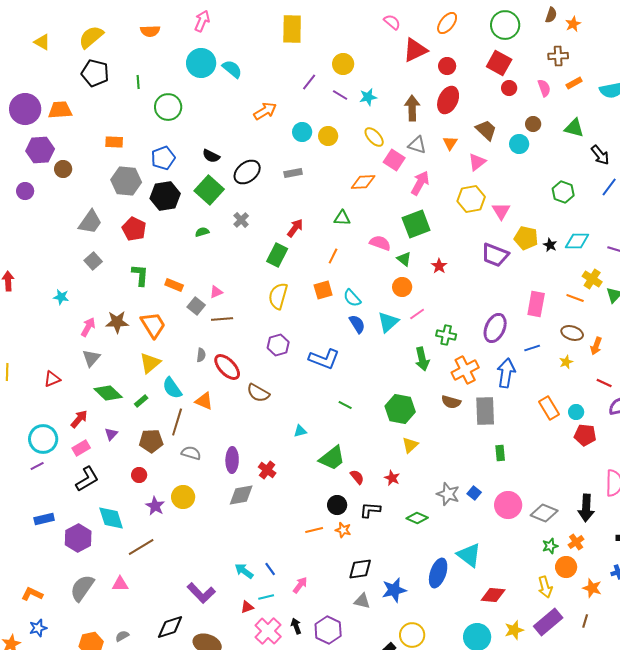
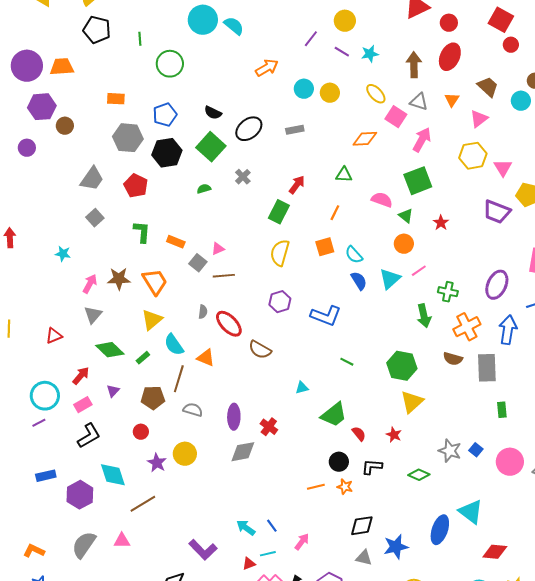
yellow triangle: (410, 445) -> (412, 402), size x1.4

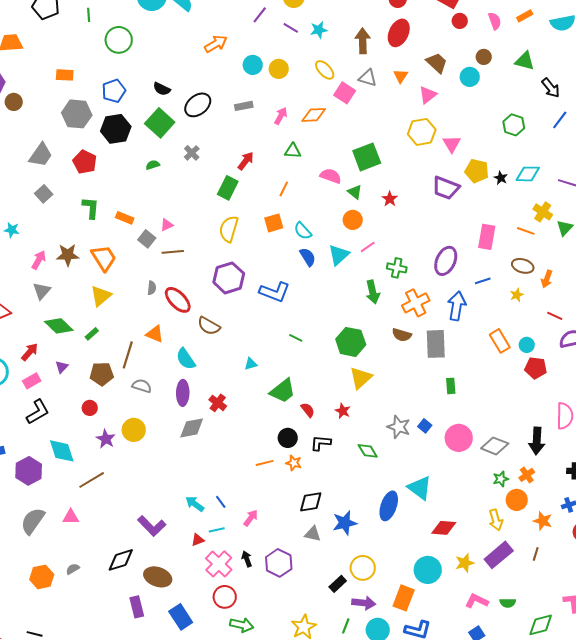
pink arrow: (422, 140) -> (281, 116), moved, size x0.7
purple hexagon: (280, 302) -> (229, 278), size x1.4
cyan semicircle: (174, 345) -> (186, 359), moved
green diamond: (419, 475) -> (368, 451), turned 35

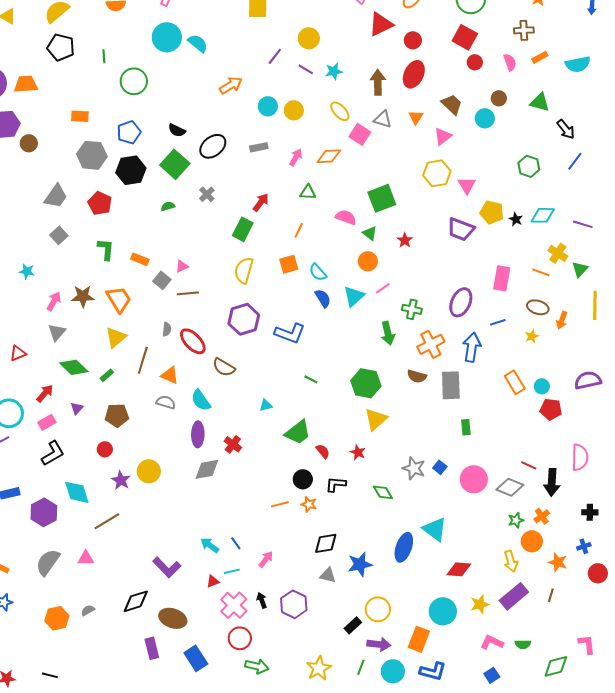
red line: (555, 316) -> (529, 465), moved
brown line: (128, 355) -> (143, 360), moved
gray semicircle: (142, 386) -> (166, 402), moved

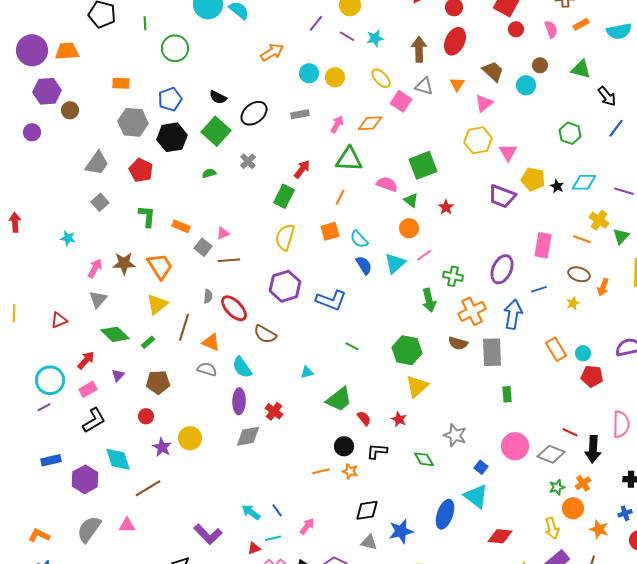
green triangle: (308, 192) -> (349, 159), size x1.6
blue square: (440, 467) -> (481, 467), moved

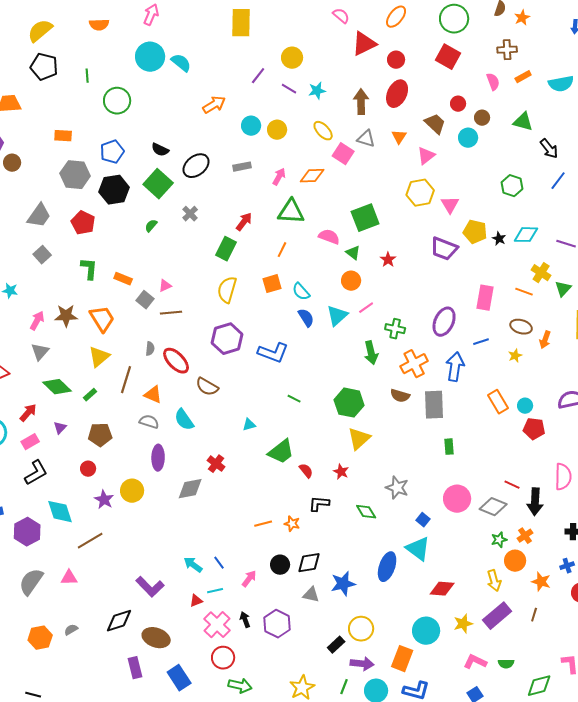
red circle: (516, 29) -> (458, 104), moved
green semicircle: (209, 173) -> (151, 226), turned -32
purple ellipse: (239, 401) -> (158, 458), moved
black circle: (344, 446) -> (280, 565), moved

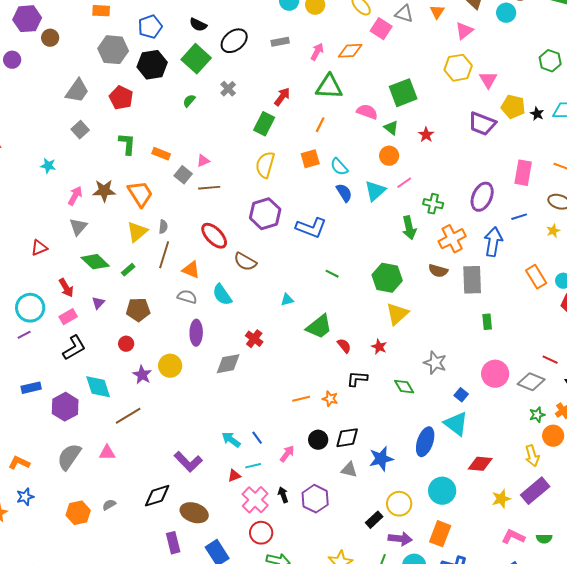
gray semicircle: (150, 349) -> (163, 227), moved
red arrow: (28, 413) -> (66, 288), turned 108
cyan circle: (426, 631) -> (442, 491), moved

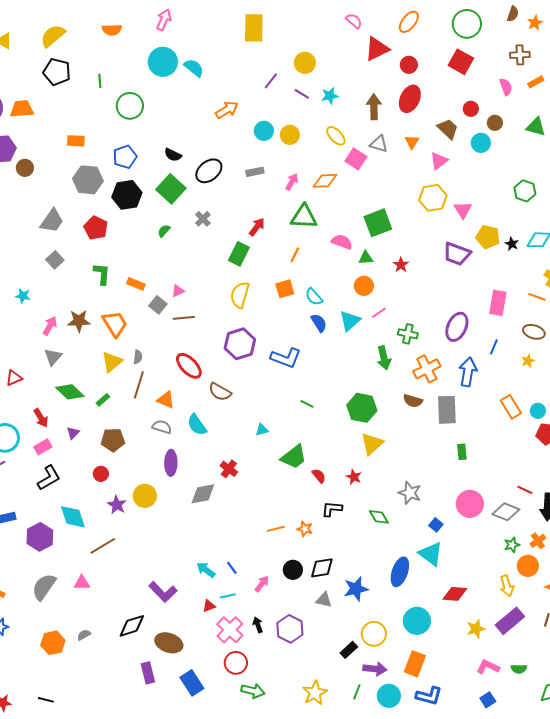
green triangle: (391, 128) -> (366, 258), turned -42
blue line: (519, 217) -> (494, 347), turned -49

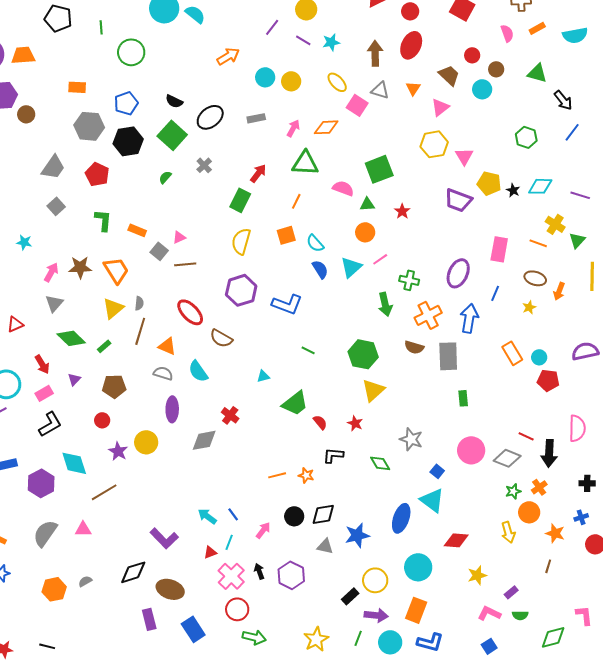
cyan line: (228, 596) -> (229, 542), turned -56
purple rectangle: (510, 621) -> (511, 592), moved, size x0.5

